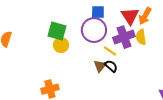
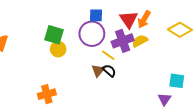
yellow semicircle: (141, 37) -> (140, 41), turned 70

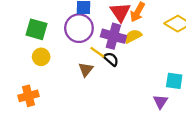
purple cross: (123, 41) -> (113, 36), turned 35
yellow circle: (58, 49) -> (41, 57), moved
black semicircle: (109, 71) -> (111, 59), moved

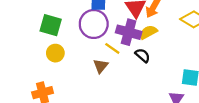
black semicircle: (111, 59) -> (143, 55), moved

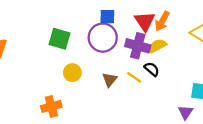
yellow line: (112, 48) -> (134, 77), moved
yellow circle: (55, 53) -> (72, 73), moved

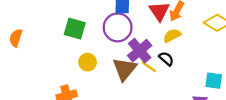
purple cross: (138, 46) -> (140, 51), moved, turned 35
brown triangle: (110, 80) -> (125, 69), size x1.6

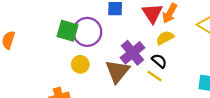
purple circle: (118, 27) -> (87, 32), moved
yellow line: (149, 67) -> (155, 76), moved

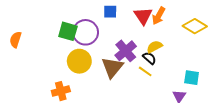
yellow semicircle: (165, 38) -> (155, 47), moved
yellow circle: (80, 64) -> (79, 61), size x1.5

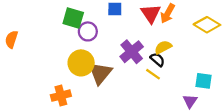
green square: (68, 31) -> (73, 18), moved
purple circle: (85, 32) -> (88, 31), size x0.7
brown triangle: (112, 67) -> (100, 73), moved

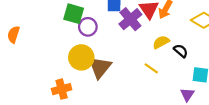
purple cross: (132, 52) -> (130, 19), moved
black semicircle: (157, 60) -> (181, 51), moved

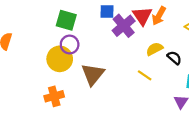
purple circle: (88, 27) -> (70, 45), moved
yellow circle: (81, 57) -> (60, 59), moved

